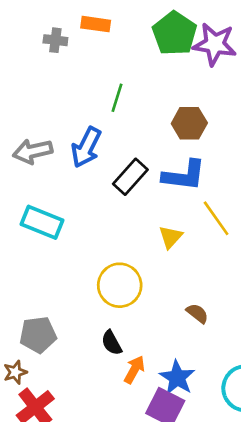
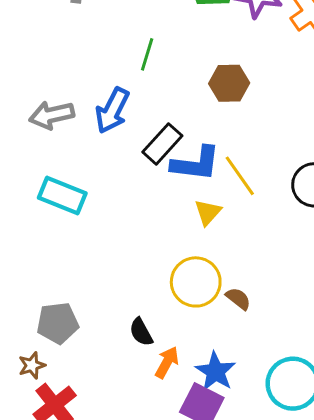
blue L-shape: (184, 175) -> (196, 164), moved
yellow line: (216, 218) -> (240, 176), moved
yellow circle: (120, 285) -> (196, 282), moved

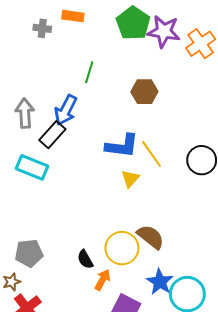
gray arrow: (52, 115) -> (25, 113), turned 100
black rectangle: (162, 144) -> (52, 135), moved
yellow circle: (196, 282) -> (122, 248), moved
brown semicircle: (238, 299) -> (151, 237), size x1.6
blue star: (215, 371) -> (160, 282), moved

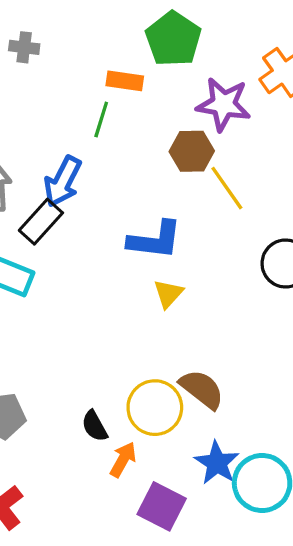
orange rectangle: (73, 16) -> (125, 81), moved
purple star: (164, 31) -> (224, 104), moved
yellow line: (152, 154) -> (227, 188), moved

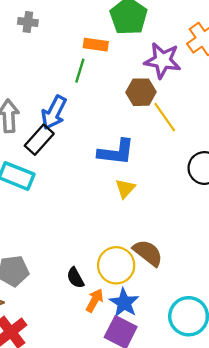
blue star: (217, 463) -> (124, 303), moved

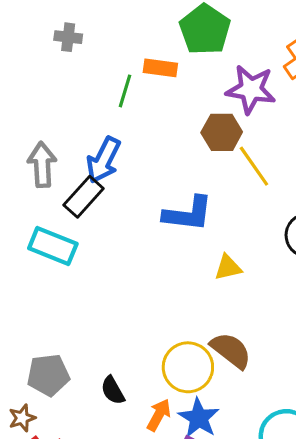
green line: (80, 71) -> (125, 91), moved
yellow triangle: (125, 188) -> (228, 267), moved, turned 35
black semicircle: (75, 278) -> (113, 390), moved

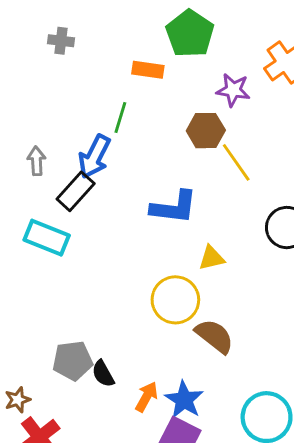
purple star: (251, 89) -> (233, 90), size x0.7
green line: (125, 91) -> (120, 118), moved
gray arrow: (42, 165) -> (36, 161), size x0.7
yellow circle: (188, 367) -> (175, 300), moved
gray pentagon: (48, 375) -> (73, 361), moved

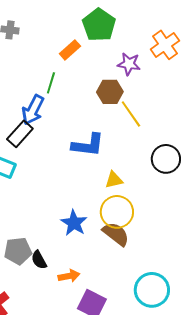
orange rectangle: (148, 70) -> (70, 50), turned -50
yellow circle: (175, 300) -> (117, 212), moved
orange arrow: (146, 397) -> (69, 276), turned 50
blue star: (184, 400) -> (74, 223), moved

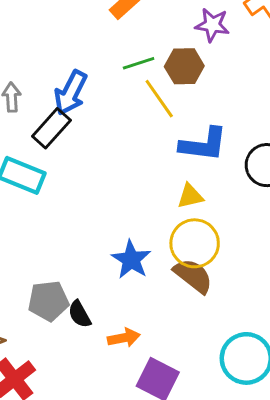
green line: (51, 83) -> (139, 63), moved, turned 55
yellow line: (131, 114) -> (159, 99), moved
blue L-shape: (88, 145) -> (203, 144), moved

